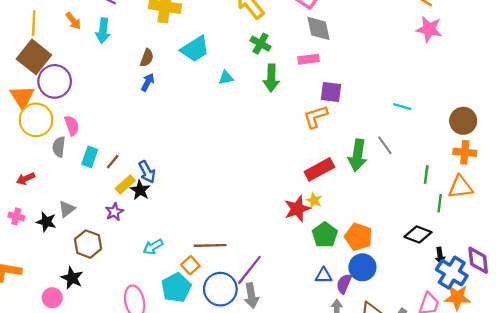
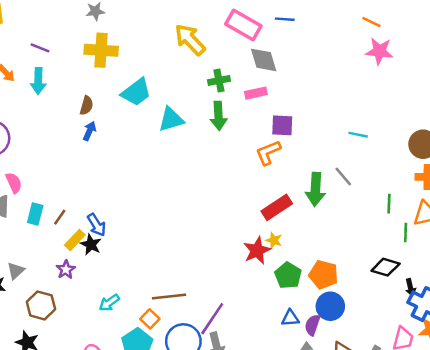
green cross: (261, 44) -> (219, 80), moved, turned -36
cyan triangle: (226, 78) -> (171, 119), size x1.6

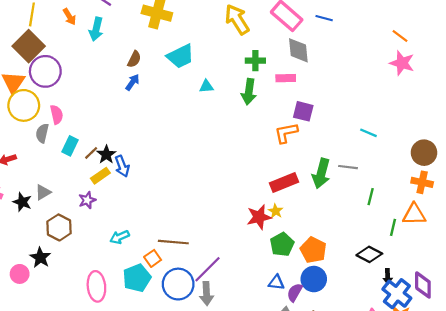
cyan triangle: (171, 119) -> (206, 86), size x0.6
gray line: (343, 177) -> (348, 167), turned -54
green line: (389, 204) -> (371, 197), moved
black star: (91, 245) -> (106, 155), moved

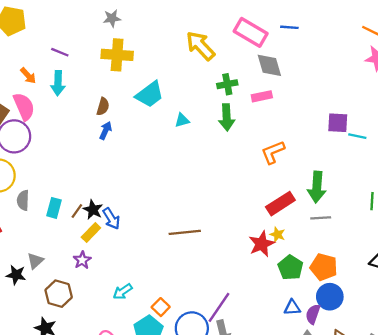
purple square: (303, 111) -> (338, 123), moved
pink semicircle: (57, 115) -> (24, 106), moved, size x1.4
gray line: (348, 167) -> (321, 218), moved
brown line: (173, 242) -> (185, 232), moved

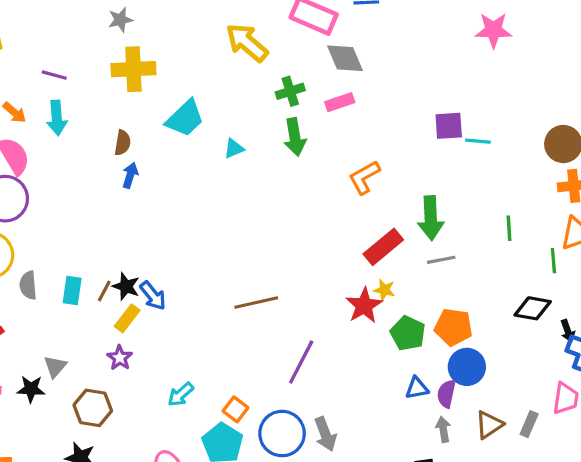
purple line: (219, 307) -> (301, 362), moved

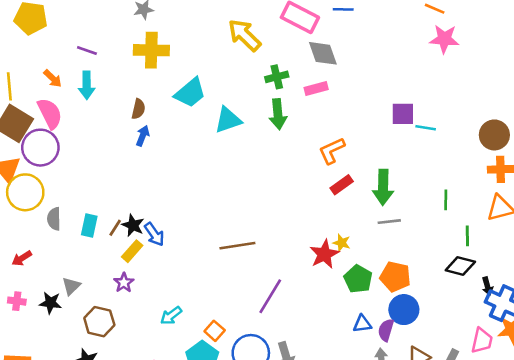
cyan triangle: (234, 149) -> (228, 120), size x1.6
red rectangle: (383, 247) -> (342, 185), moved, size x0.7
green line: (553, 261) -> (467, 236), moved

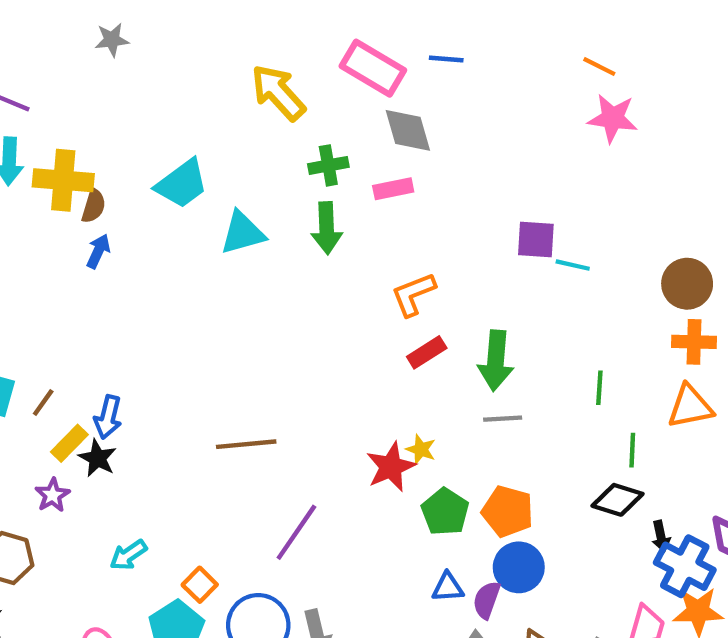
yellow cross: (151, 50) -> (63, 180), moved
black star: (133, 225) -> (98, 458), moved
blue arrow: (154, 234) -> (108, 417), turned 45

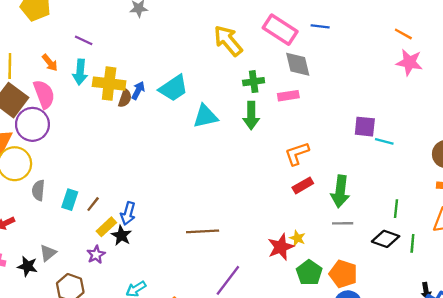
blue arrow: (98, 251) -> (138, 90), moved
black diamond: (617, 500) -> (386, 239), moved

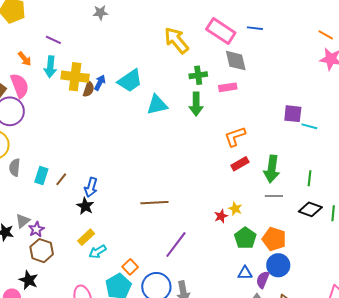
green line: (396, 209) -> (309, 178), moved
yellow rectangle: (106, 227) -> (86, 237), moved
red star: (281, 247) -> (221, 216), size x0.6
purple star: (96, 255) -> (36, 229), moved

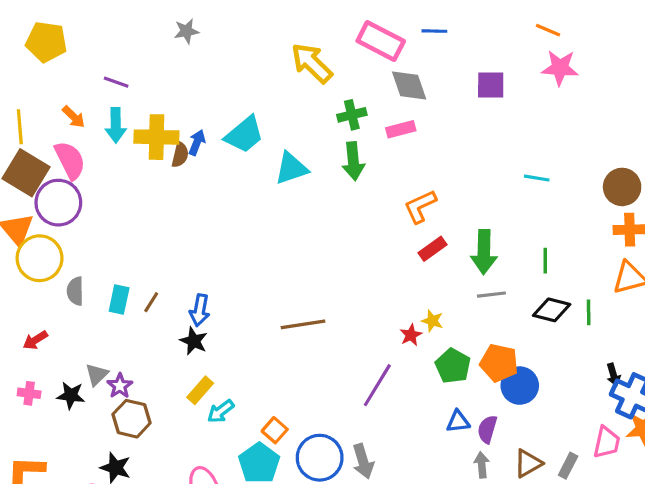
purple square: (293, 114) -> (491, 85), moved
purple line: (176, 244) -> (377, 385), moved
blue circle: (278, 265) -> (520, 386), moved

